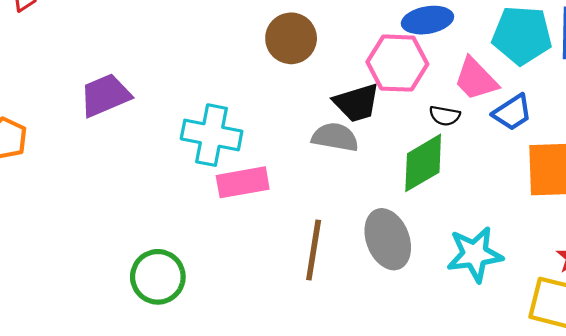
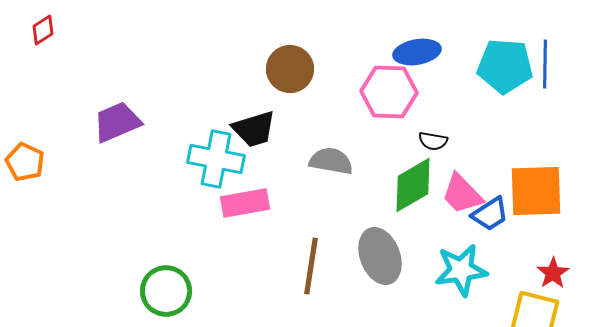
pink trapezoid: (476, 79) -> (462, 194), moved
black trapezoid: (357, 103) -> (254, 129), moved
blue trapezoid: (512, 112) -> (490, 214), moved

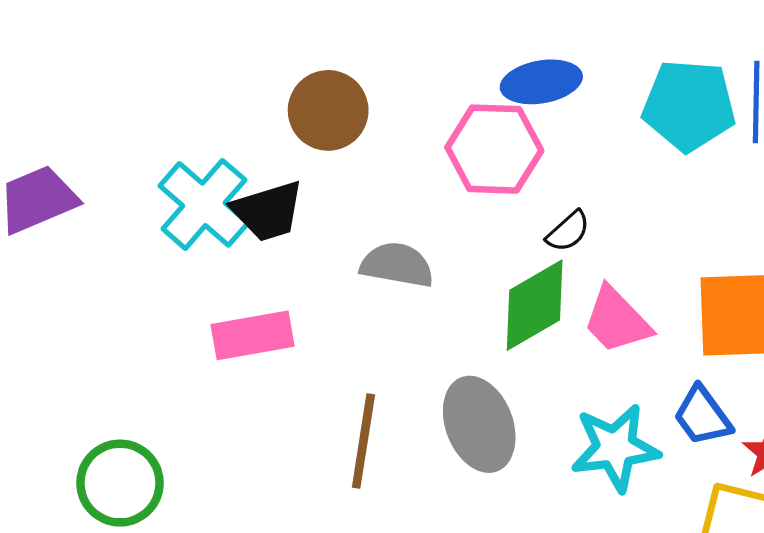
black semicircle: (433, 141) -> (568, 231), turned -52
cyan cross: (216, 159) -> (204, 204), moved, turned 30
blue trapezoid: (490, 214) -> (702, 416), moved, turned 87

